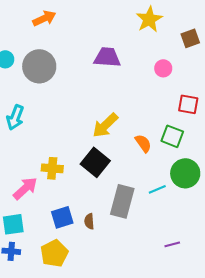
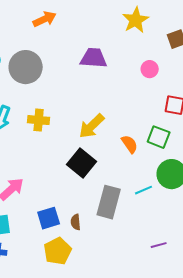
orange arrow: (44, 18) -> (45, 19), moved
yellow cross: (52, 168) -> (39, 120), moved
yellow pentagon: (54, 253) -> (58, 251), moved

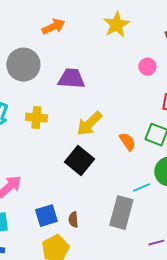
orange arrow: (45, 19) -> (53, 27), moved
yellow star: (136, 20) -> (116, 25), moved
purple trapezoid: (94, 58) -> (71, 79), moved
gray rectangle: (109, 202) -> (121, 213), moved

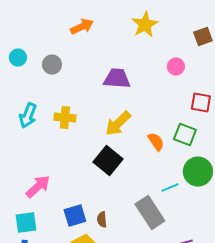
gray circle: (23, 65) -> (52, 65), size x0.6
purple trapezoid: (71, 79) -> (117, 79), moved
gray rectangle: (121, 213) -> (150, 213), turned -48

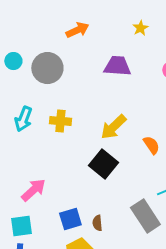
yellow star: (145, 25) -> (140, 28), size x0.6
gray circle: (52, 65) -> (47, 68), size x1.6
purple trapezoid: (117, 79) -> (117, 66), moved

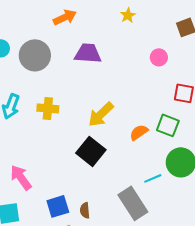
purple trapezoid: (117, 66) -> (88, 53), moved
orange semicircle: (151, 145) -> (139, 132), turned -90
pink arrow: (33, 190) -> (21, 177), turned -84

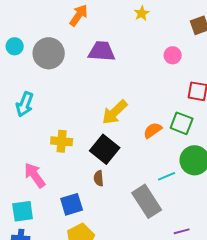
orange arrow: (65, 17) -> (79, 15), turned -30
yellow cross: (48, 108) -> (62, 141), moved
brown semicircle: (85, 210) -> (99, 178), moved

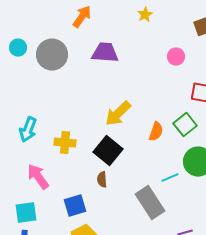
cyan arrow: (25, 104) -> (28, 130), moved
green square: (182, 123) -> (185, 125), turned 30
orange semicircle: (153, 130) -> (156, 132), turned 144

